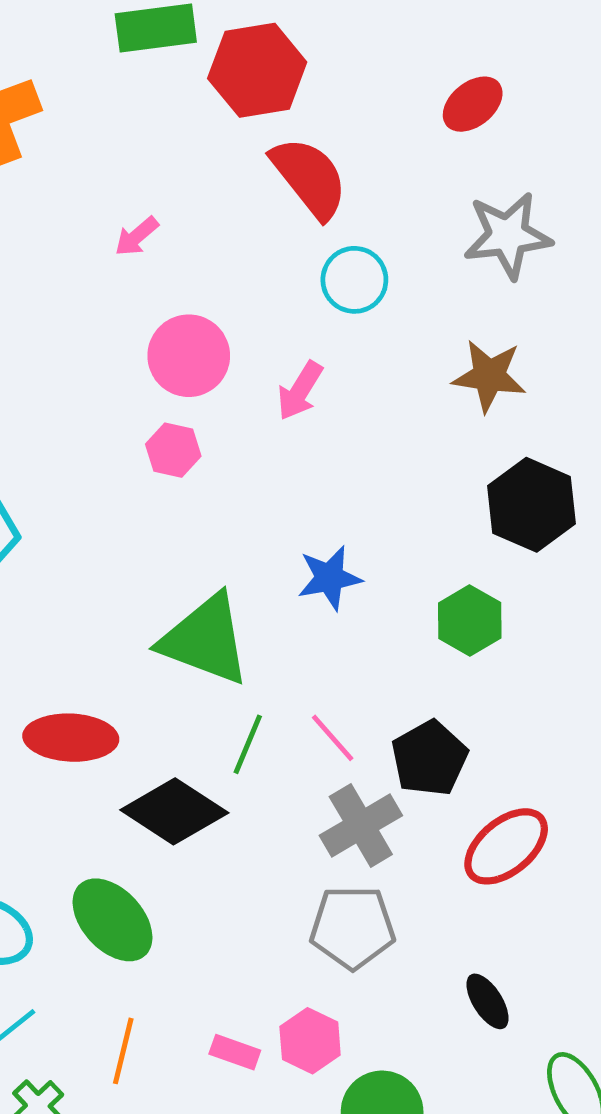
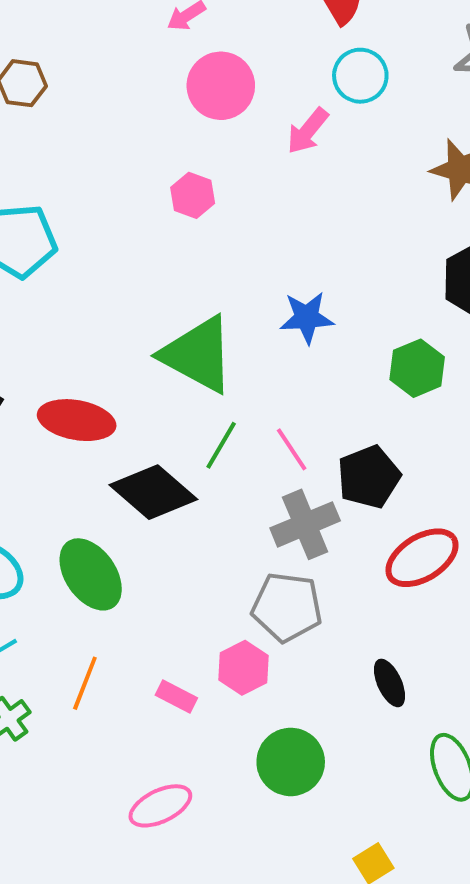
pink circle: (189, 356) -> (221, 86), moved
pink arrow: (300, 391) -> (308, 131), moved
pink hexagon: (310, 1041) -> (244, 668), moved

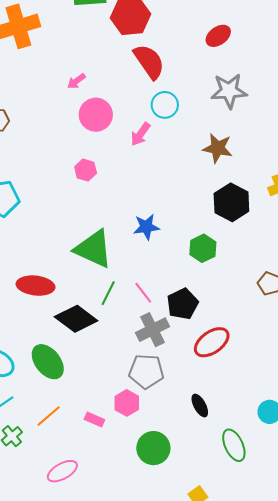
orange line: (85, 683) -> (49, 416), turned 32
pink ellipse: (160, 806) -> (62, 471), moved

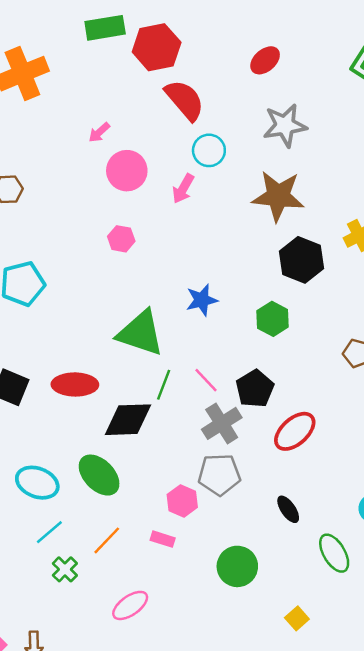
brown star: (218, 148) -> (278, 196), size x1.4
black diamond: (76, 319) -> (128, 420), turned -33
pink hexagon: (127, 403) -> (182, 501), moved

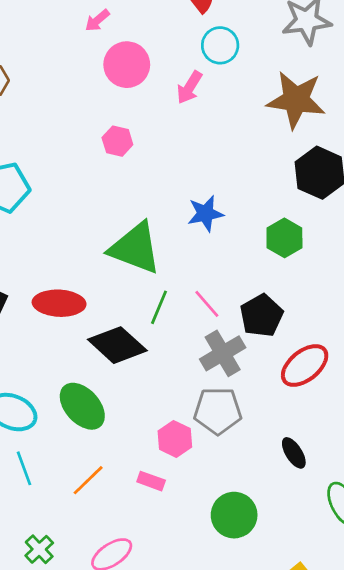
black diamond: (128, 420) -> (117, 345), turned 42
cyan line: (49, 532) -> (24, 468), turned -72
green cross: (65, 569) -> (39, 549), moved

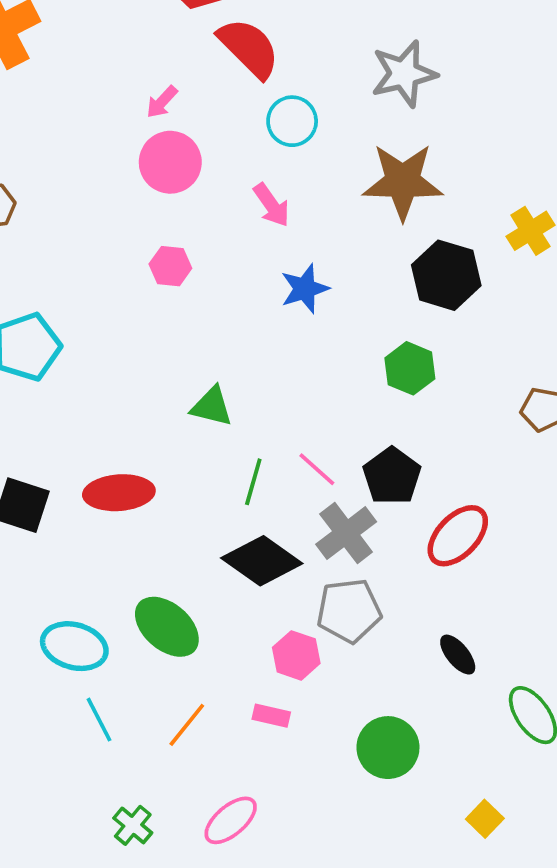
pink arrow: (97, 20) -> (162, 102), moved
pink arrow: (189, 87) -> (271, 205), moved, turned -60
blue star: (205, 214) -> (305, 289), moved
green triangle: (135, 248) -> (212, 407), size x0.6
black diamond: (117, 345) -> (262, 561), moved

